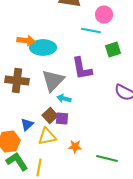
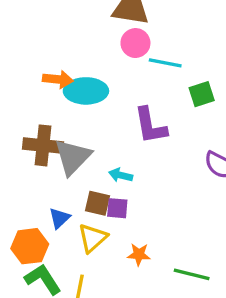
pink circle: (104, 14) -> (135, 43), moved
gray triangle: (53, 80) -> (73, 157), moved
brown square: (50, 116) -> (97, 203), turned -35
yellow triangle: (47, 136) -> (93, 238), turned -30

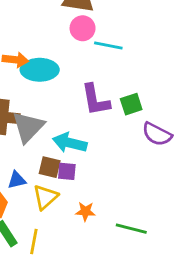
green square: (202, 94) -> (131, 104), moved
cyan arrow: (121, 175) -> (70, 143), size x1.6
blue triangle: (59, 218) -> (17, 180), turned 30

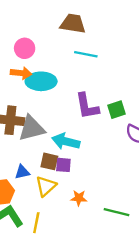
pink circle: (83, 28) -> (25, 48), moved
cyan line: (108, 45) -> (86, 54), moved
gray triangle: (28, 127) -> (32, 128), turned 32

